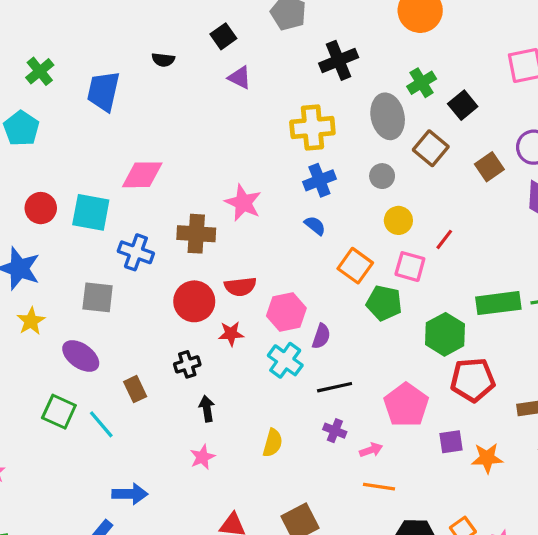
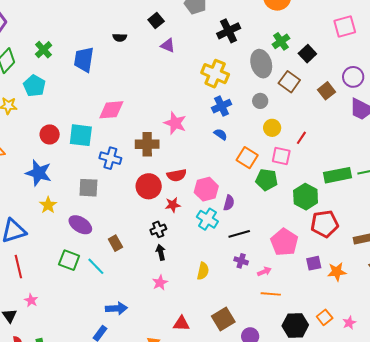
yellow cross: (312, 127) -> (215, 74), turned 32
black cross: (187, 364) -> (158, 229), moved

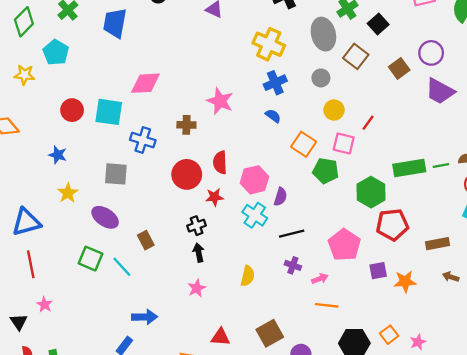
brown cross: (147, 144) -> (186, 125), size x0.7
blue star: (39, 173) -> (58, 155), size x0.6
red semicircle: (177, 175) -> (220, 162), turned 96

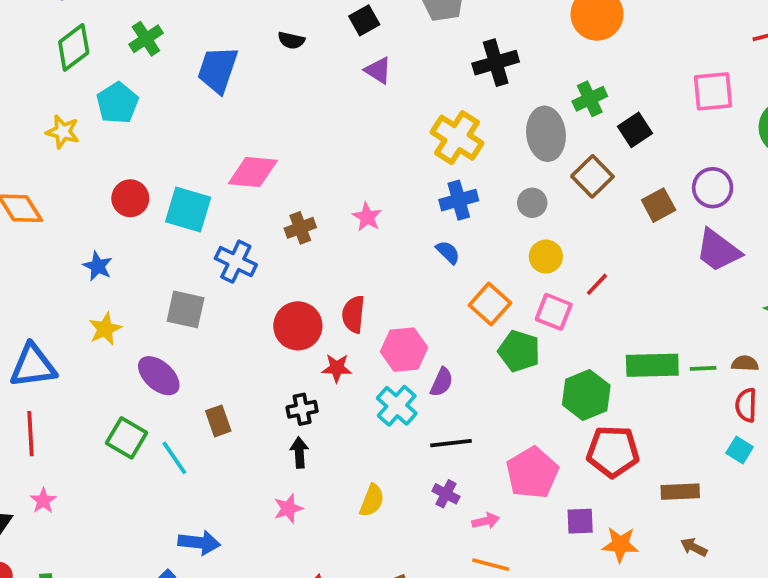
pink star: (220, 101) -> (367, 217), size x0.7
brown cross: (186, 125) -> (300, 228), moved, turned -30

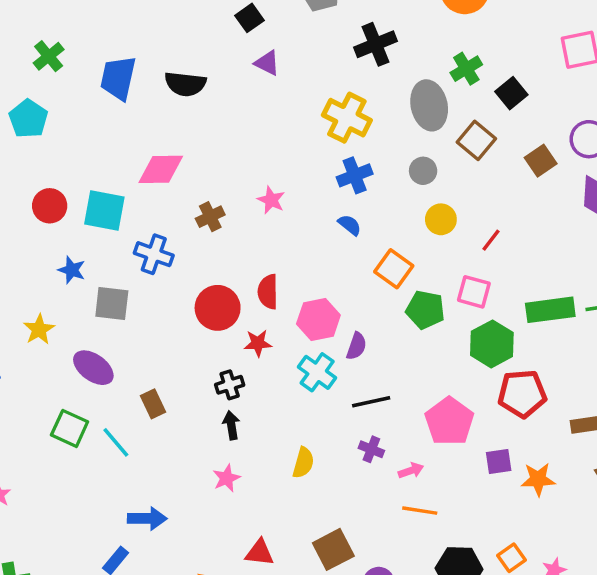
black semicircle: (291, 40) -> (185, 84), moved, size x1.6
blue star: (98, 266) -> (72, 270), moved
pink square: (554, 312) -> (474, 292), moved

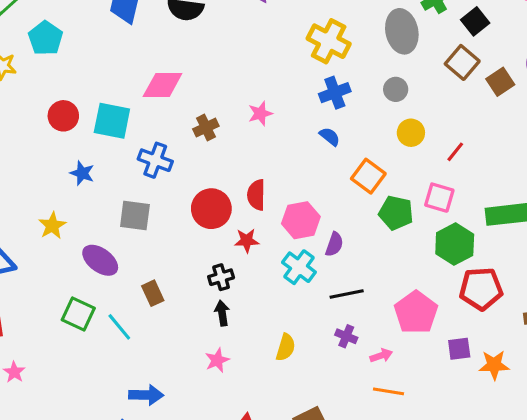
brown square: (476, 140) -> (462, 62), moved
pink star: (271, 200) -> (260, 113), turned 30
gray square: (112, 304) -> (135, 215), moved

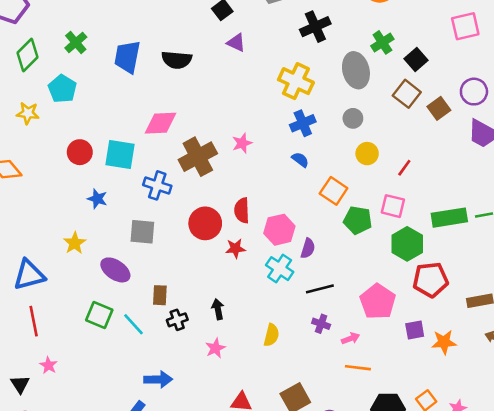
brown cross: (206, 127) -> (198, 157), size x1.8
black cross: (221, 277) -> (177, 320), moved
brown rectangle: (153, 293) -> (160, 295), turned 30

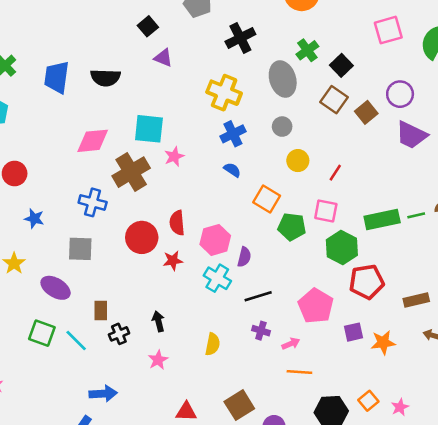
cyan square: (120, 154) -> (149, 129), moved

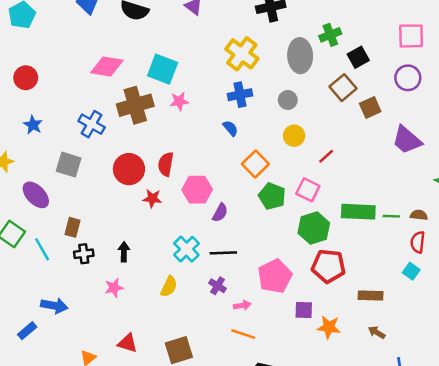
purple circle: (400, 94) -> (408, 78), moved
cyan cross: (217, 278) -> (186, 249), moved

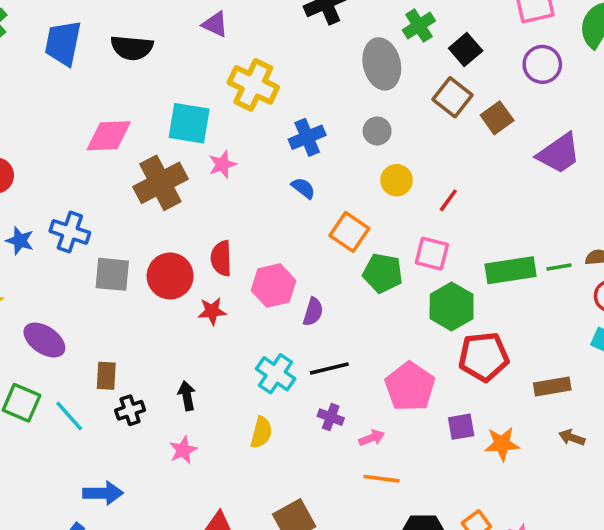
yellow cross: (242, 54) -> (253, 85), moved
blue cross: (92, 124) -> (70, 232), moved
purple trapezoid: (407, 140) -> (559, 153), turned -64
gray square: (69, 165) -> (112, 274), moved

